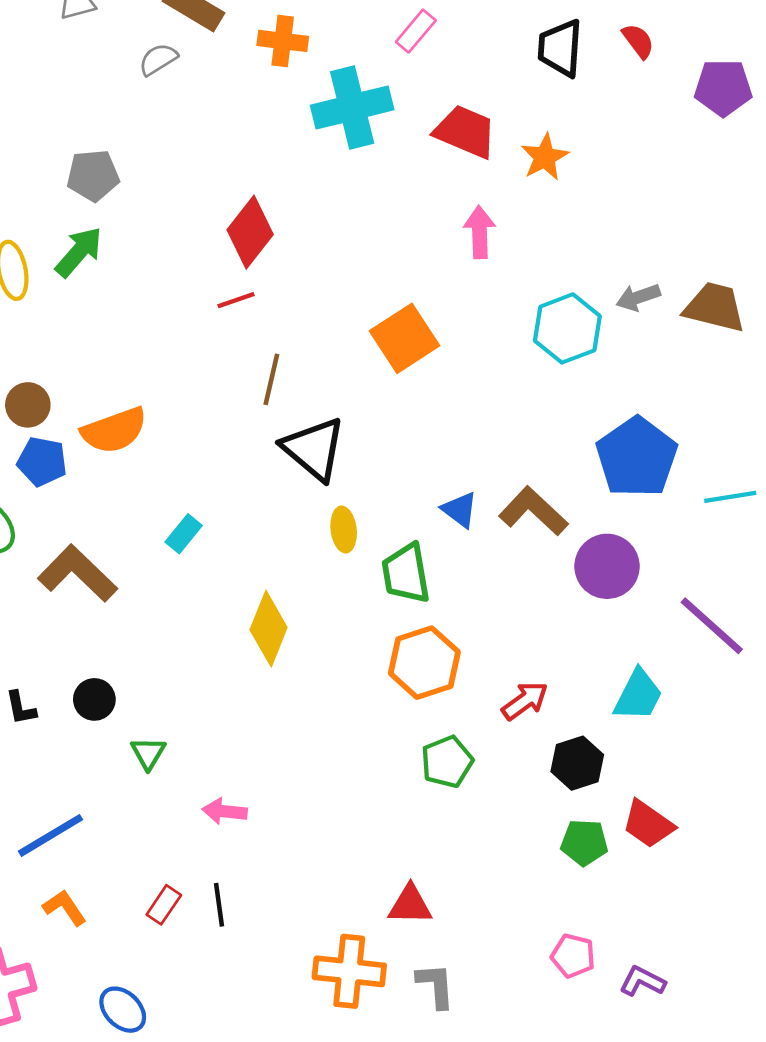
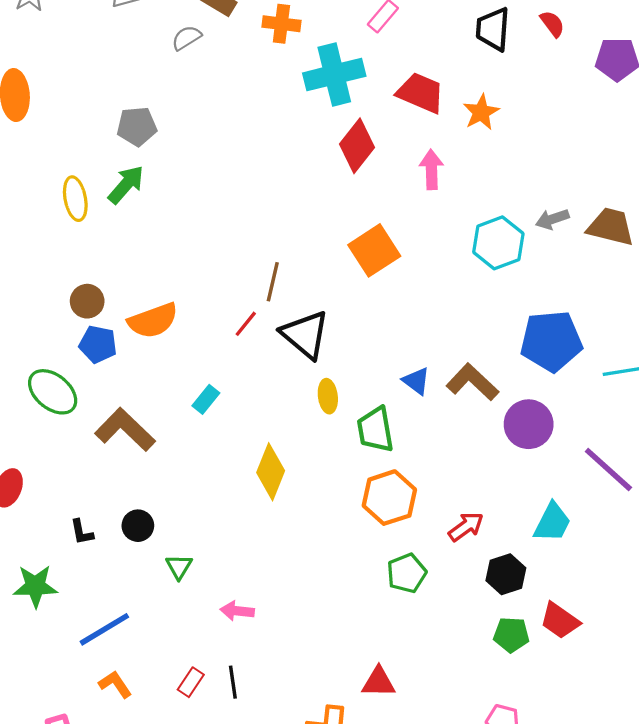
red diamond: (250, 232) -> (357, 146), moved
red line: (236, 300) -> (246, 324), moved, turned -32
blue pentagon: (637, 457) -> (551, 341), turned 30

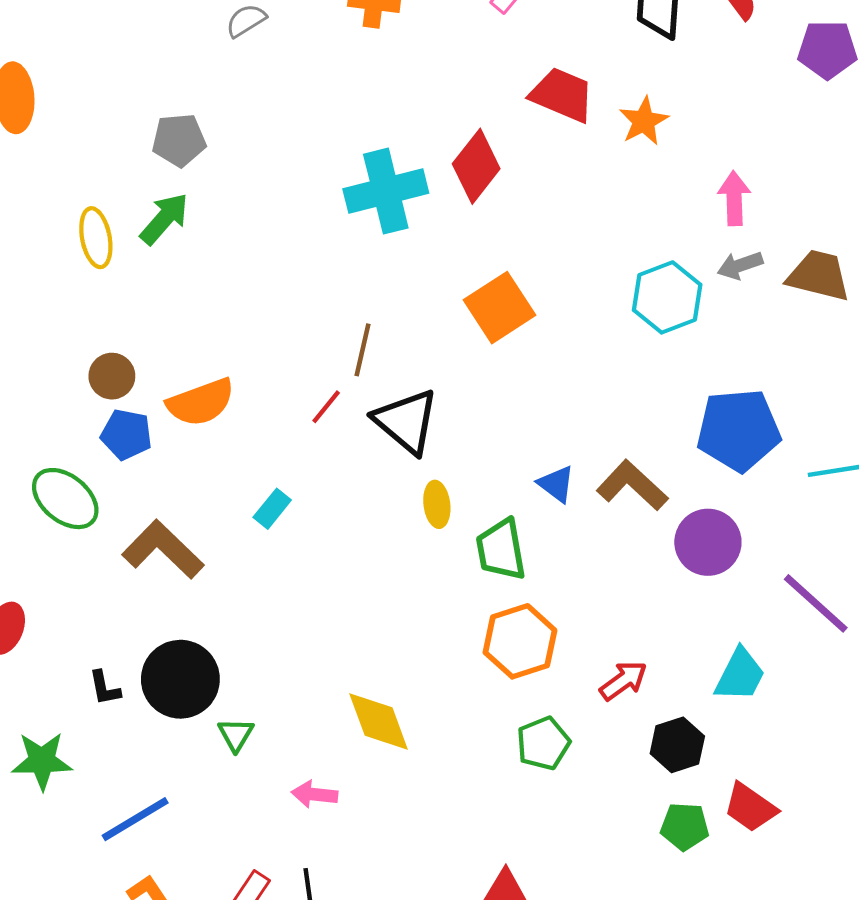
cyan cross: (334, 75) -> (386, 191), moved
pink arrow: (431, 169) -> (734, 198), moved
yellow diamond: (271, 472) -> (379, 721), moved, turned -42
black circle: (138, 526) -> (180, 679), size x1.8

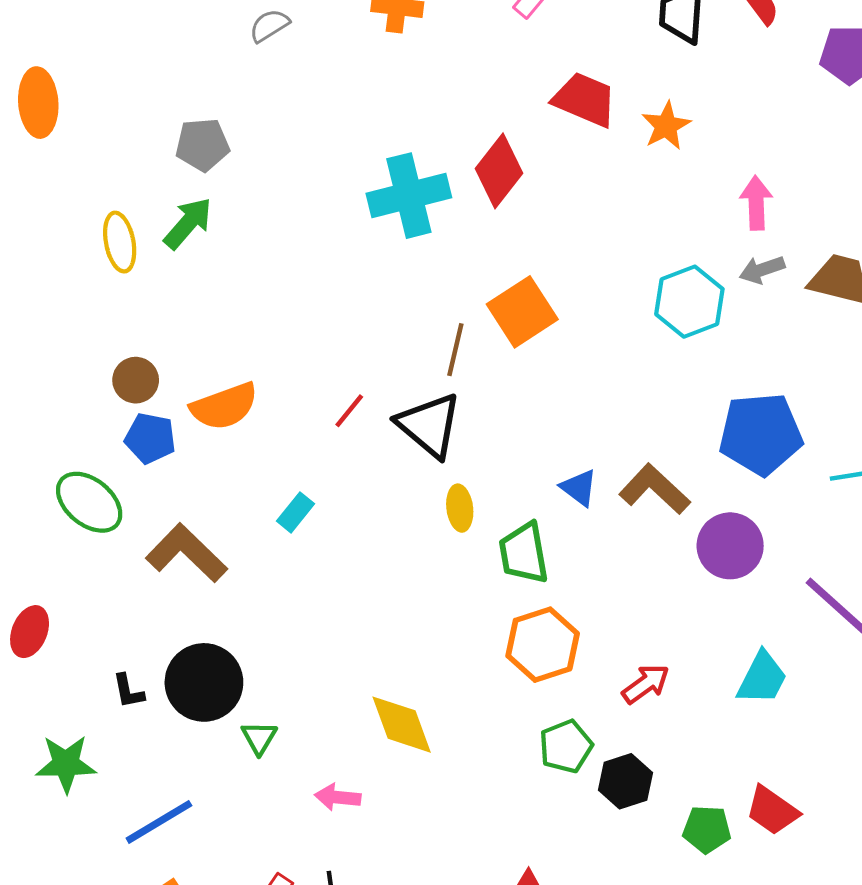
brown line: (363, 350) -> (455, 350), moved
black hexagon: (677, 745) -> (625, 781), moved

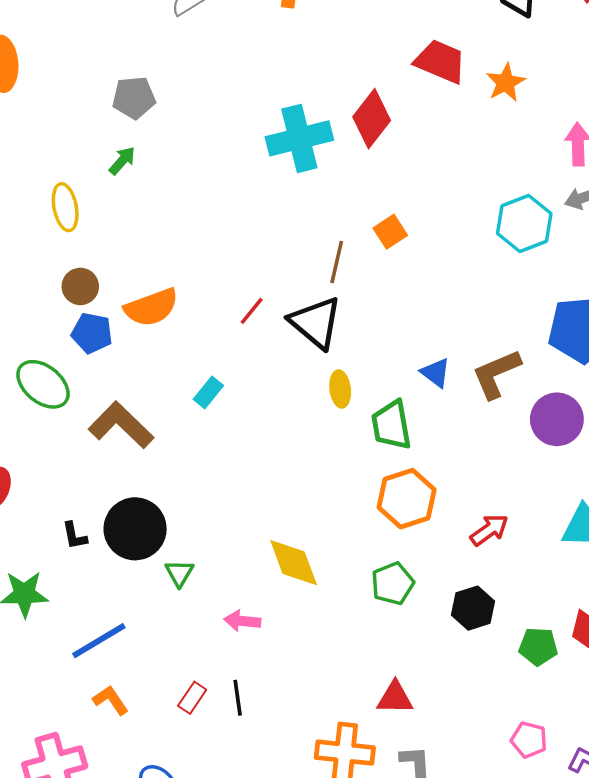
green arrow: (188, 223) -> (122, 161), size x0.7
yellow ellipse: (120, 242) -> (65, 207), moved
orange square: (522, 312) -> (390, 232), size x0.6
brown L-shape: (655, 489) -> (496, 374), turned -66
green pentagon: (566, 746) -> (393, 584), moved

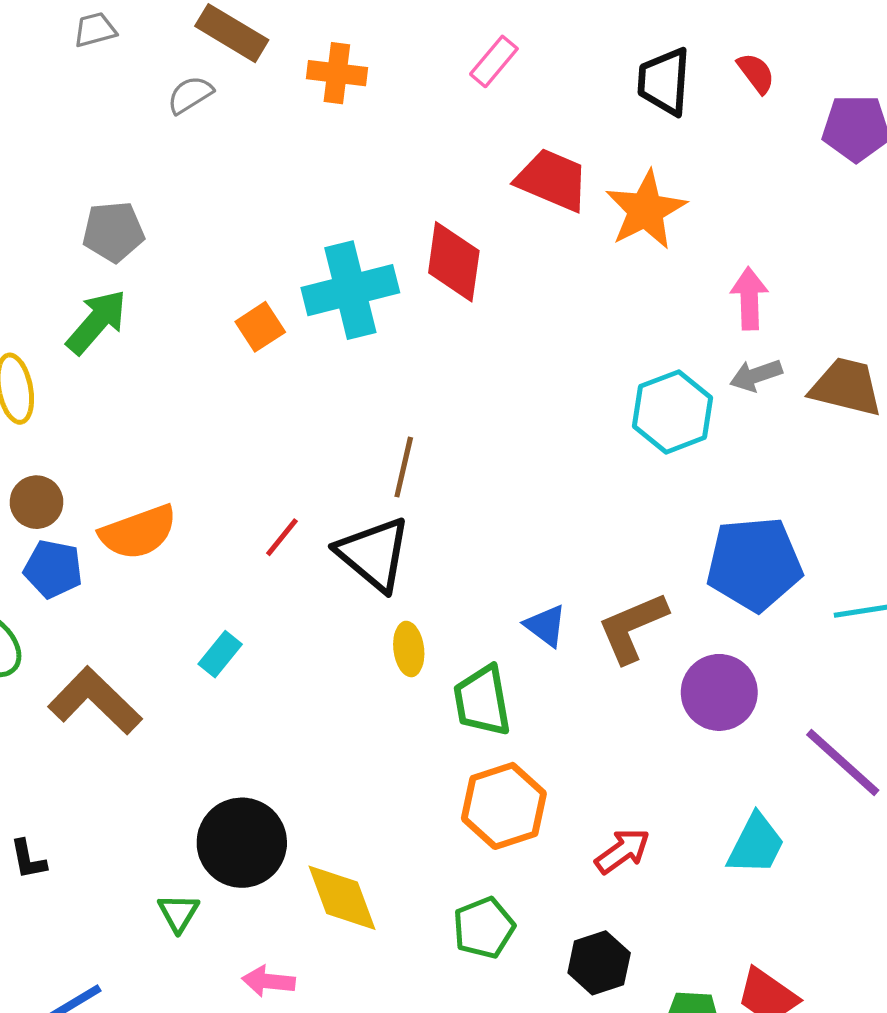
orange star: (506, 83) -> (646, 210), size x1.4
red diamond: (372, 119) -> (454, 262), turned -30
green arrow: (122, 161) -> (97, 322), size x1.6
orange square: (390, 232) -> (260, 327), moved
black circle: (135, 529) -> (242, 843), moved

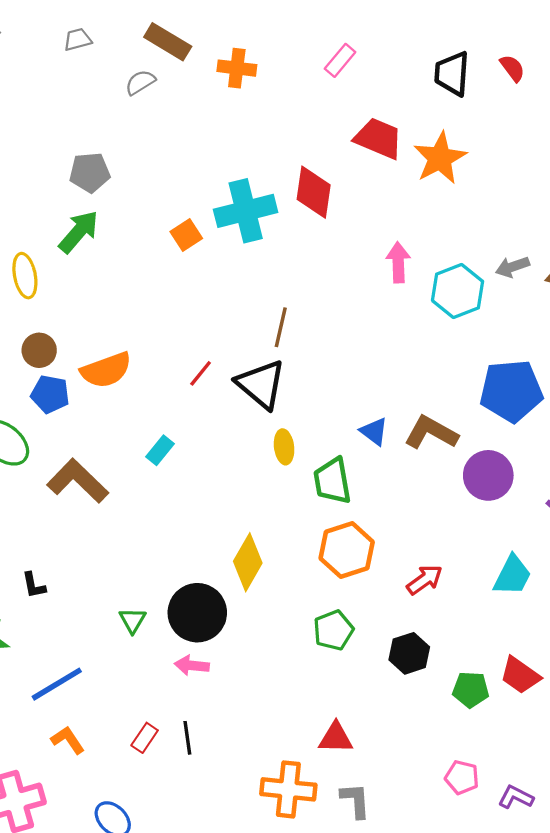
pink arrow: (749, 298) -> (398, 262), moved
brown L-shape: (632, 627) -> (431, 433), turned 52
black circle: (242, 843) -> (197, 613), moved
yellow diamond: (342, 898) -> (248, 562), moved, turned 50

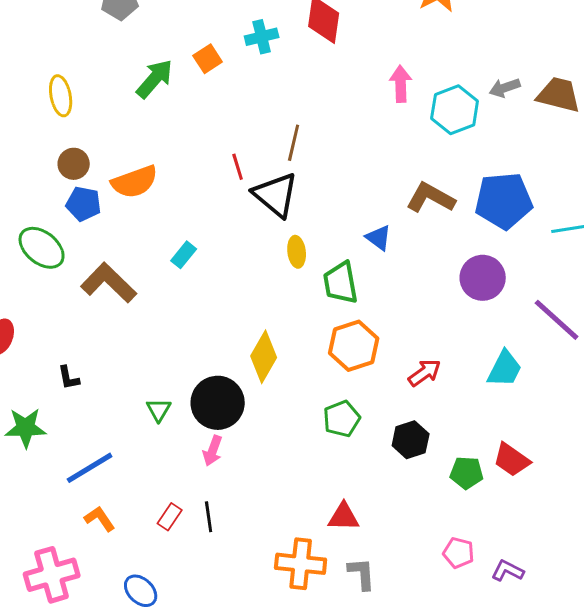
cyan cross: (246, 211) -> (262, 37), size x0.6
green arrow: (79, 232) -> (155, 79), moved
red line: (201, 373) -> (238, 167), moved, turned -56
brown L-shape: (431, 433) -> (431, 198), moved
pink arrow: (192, 665) -> (213, 451), turned -76

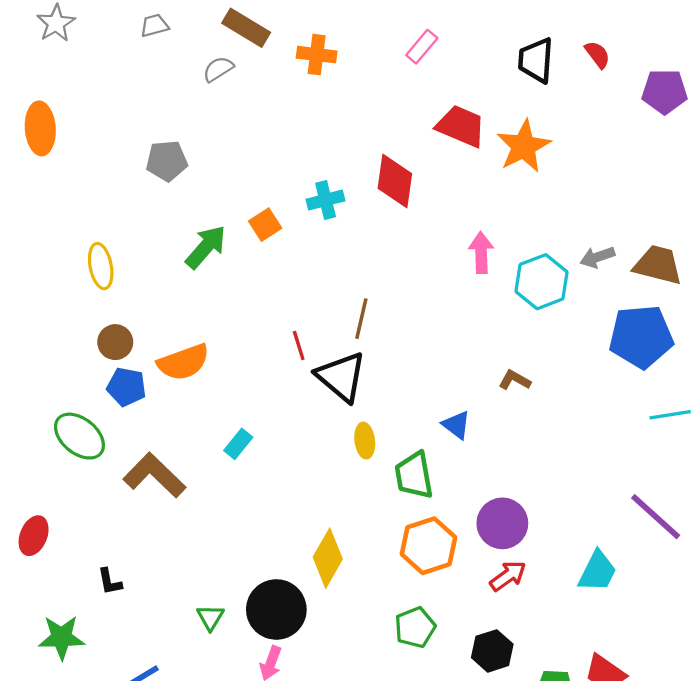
brown L-shape: (431, 198) -> (515, 380), size x0.6
blue pentagon: (504, 201) -> (641, 337), moved
purple circle: (483, 278) -> (502, 523), moved

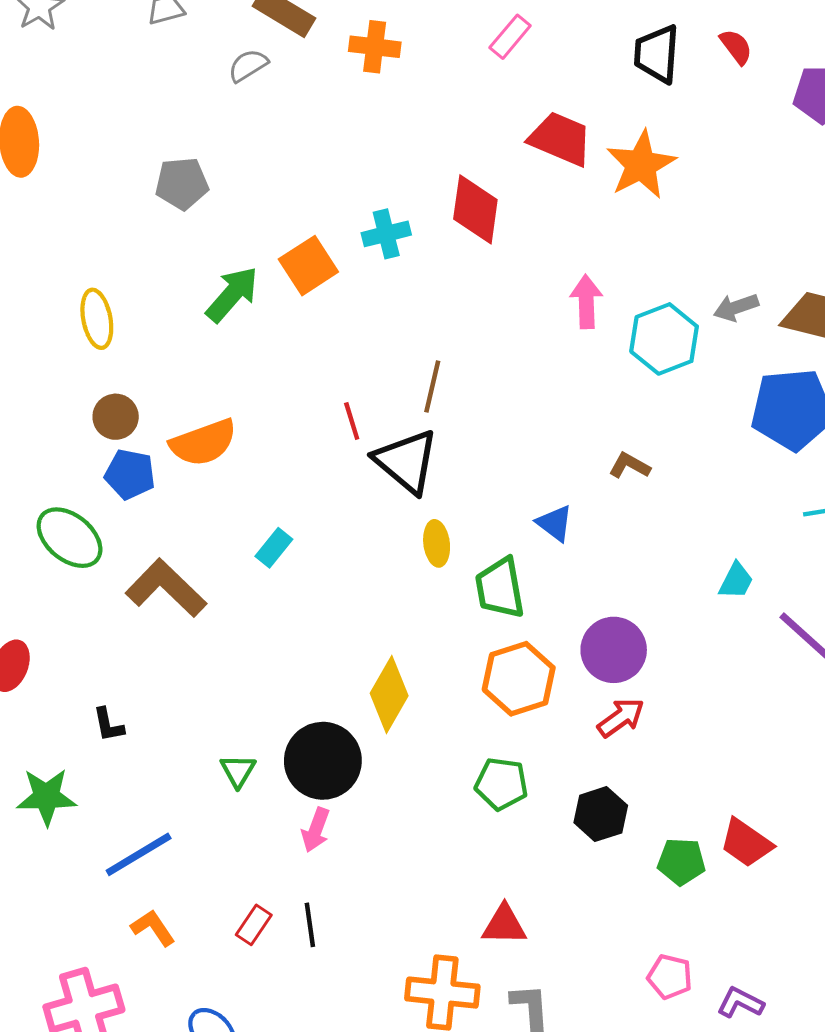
orange square: (265, 225) -> (308, 266), size x1.4
cyan trapezoid: (597, 571) -> (736, 581), moved, size x0.7
green pentagon: (415, 627) -> (501, 784), turned 30

